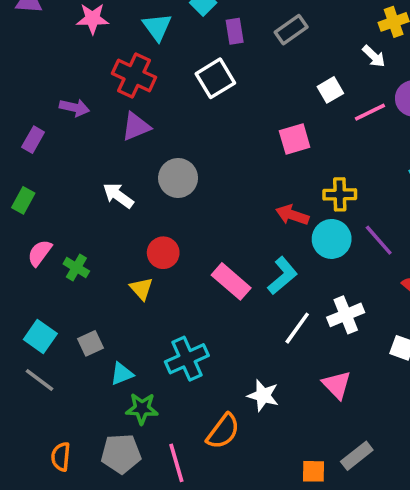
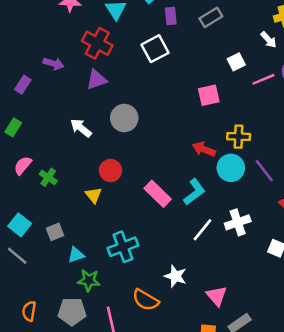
pink triangle: (337, 385) -> (217, 296), moved
orange semicircle: (223, 431) -> (146, 300), turned 80

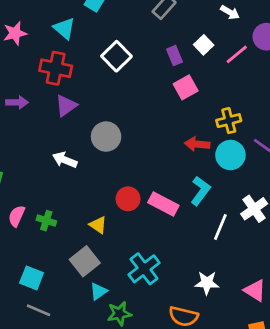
purple rectangle: (171, 16) -> (175, 56), moved
red circle: (111, 171) -> (128, 199), moved
gray square: (55, 232) -> (85, 261), moved, size x1.5

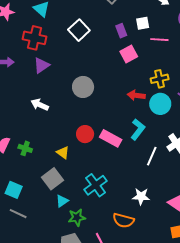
white square: (204, 45) -> (143, 23), turned 32
pink line: (237, 54) -> (159, 40), moved, turned 42
gray circle: (106, 137) -> (83, 87), moved

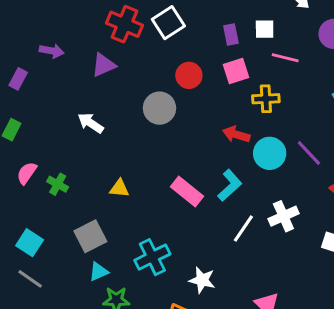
red cross: (35, 38) -> (124, 24), moved
yellow cross: (160, 79) -> (266, 99), moved
red circle: (85, 134) -> (189, 75), moved
yellow triangle: (63, 153) -> (119, 188), moved, turned -40
white star: (141, 196) -> (202, 280), moved

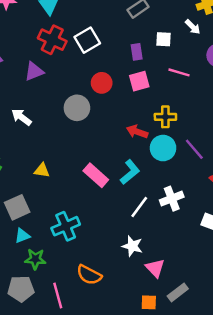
white square: (265, 29) -> (164, 39), moved
yellow cross: (266, 99) -> (165, 117), moved
white star: (202, 280) -> (132, 246), moved

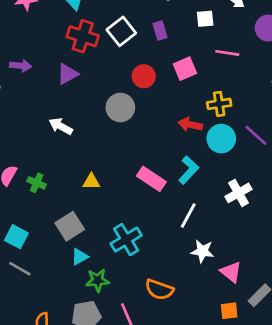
purple rectangle: (137, 52) -> (160, 30), moved
white line: (139, 207) -> (188, 215), moved

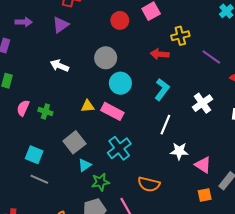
gray circle: (120, 108) -> (106, 58), moved
cyan circle: (221, 139) -> (120, 83), moved
pink rectangle: (151, 179) -> (112, 111), moved

